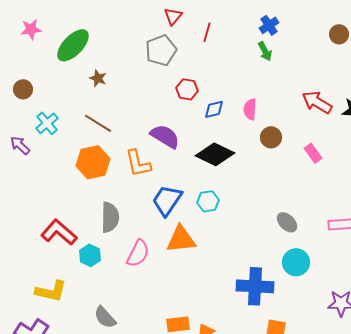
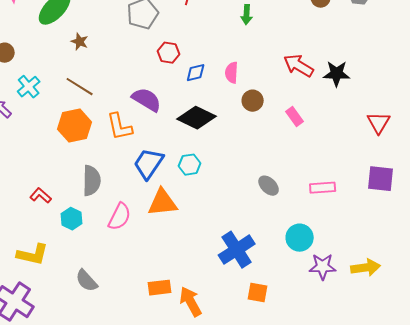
green arrow: (265, 51) -> (247, 15), turned 30
red L-shape: (59, 232) -> (41, 196), size x0.6
cyan circle: (296, 262) -> (300, 238), moved
blue cross: (255, 286) -> (237, 250), turned -36

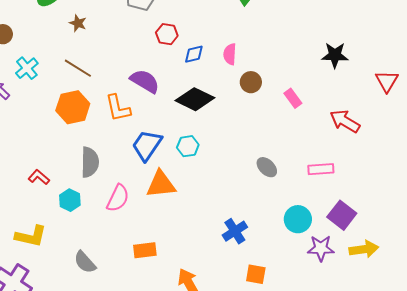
red arrow: (299, 66) -> (345, 121), moved
red triangle: (379, 123) -> (387, 81), moved
purple square: (381, 179) -> (342, 215), moved, turned 32
blue cross: (237, 250) -> (235, 231), size x0.7
orange rectangle: (160, 288) -> (145, 250), moved

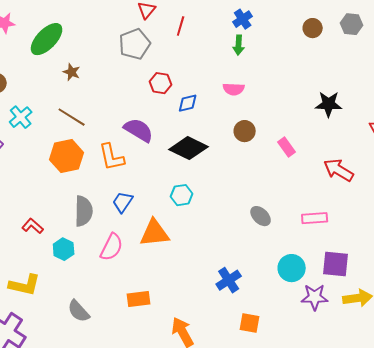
pink semicircle: (230, 54) -> (234, 89), moved, turned -90
blue trapezoid: (147, 145) -> (123, 202), moved, size x0.7
purple square: (342, 215) -> (336, 264), turned -32

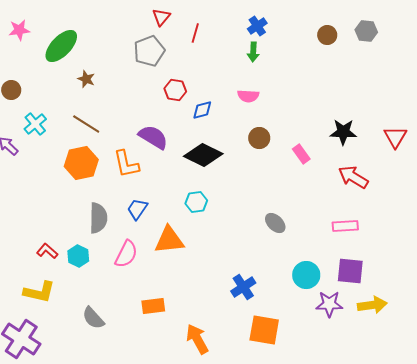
black star: (329, 104) -> (343, 132), moved
pink rectangle: (315, 218) -> (345, 226), moved
red L-shape: (33, 226) -> (47, 251), moved
orange square: (250, 323) -> (264, 330), size x1.5

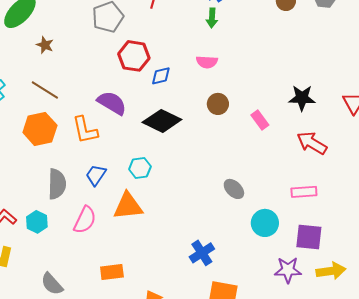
red hexagon: (175, 90) -> (134, 56), size x1.4
cyan hexagon: (196, 202) -> (140, 168), moved
cyan circle: (306, 275) -> (265, 223), moved

